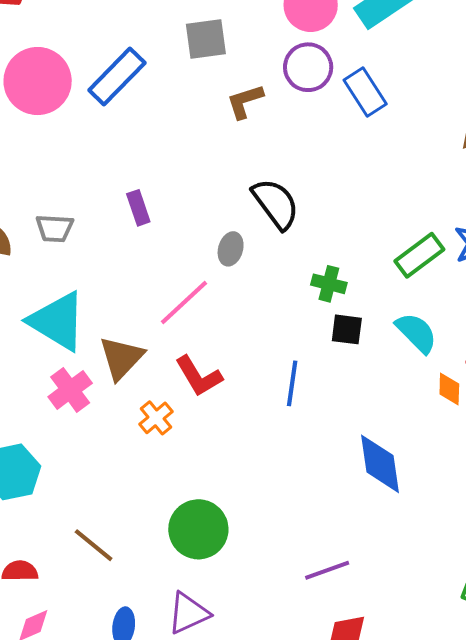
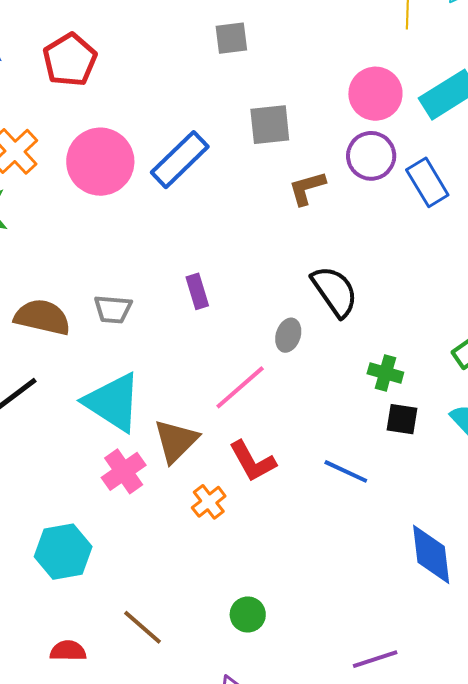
blue line: (292, 383) -> (346, 471), turned -75
green circle: (198, 529) -> (248, 614), size x0.6

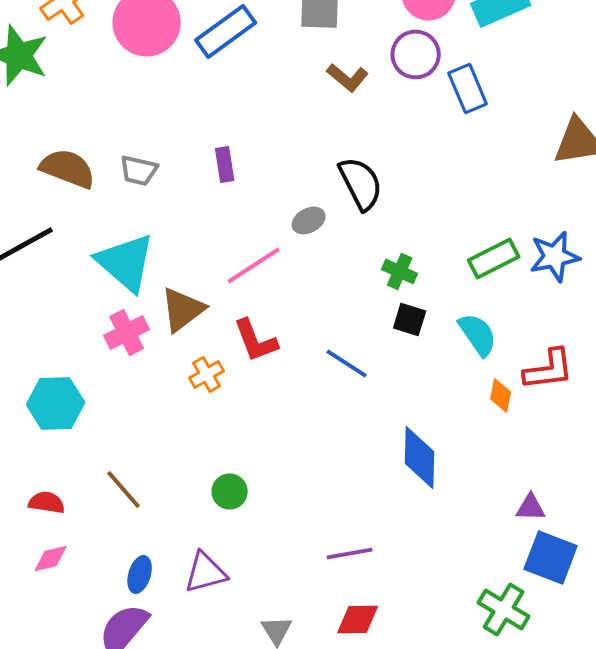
brown L-shape: (307, 188) -> (348, 77), turned -132
gray ellipse: (288, 335) -> (309, 220), turned 36

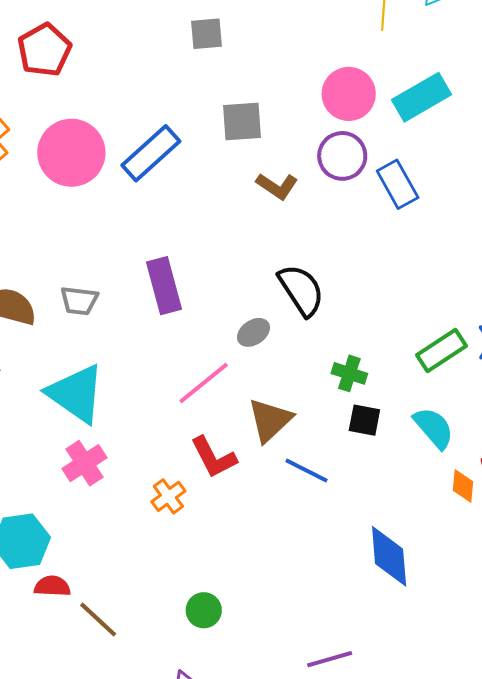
purple rectangle: (225, 164) -> (164, 286), size x1.6
brown triangle: (183, 309) -> (270, 420), moved
red semicircle: (47, 502) -> (52, 586), moved

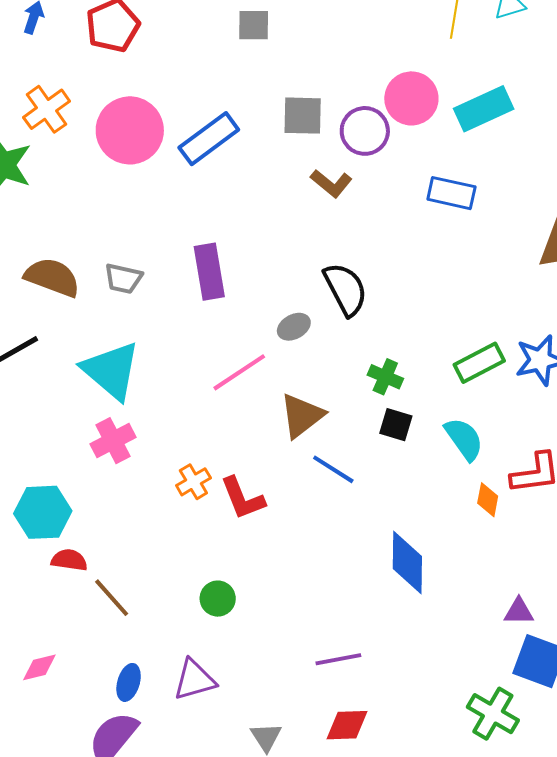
gray square: (206, 34) -> (254, 25), moved
purple circle: (342, 156) -> (365, 131), moved
blue rectangle: (398, 184) -> (451, 193), turned -54
red L-shape: (214, 457) -> (243, 498), moved

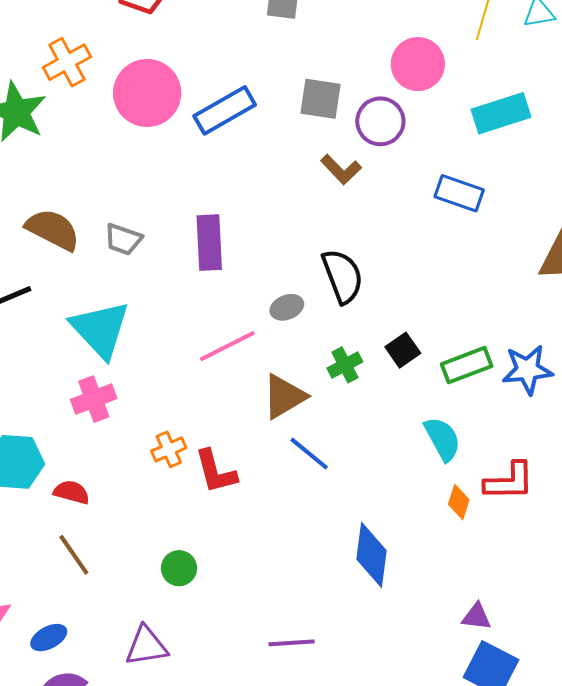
pink circle: (411, 98) -> (418, 64), moved
green cross: (385, 377) -> (345, 365), moved, turned 32
black square: (396, 425) -> (403, 350), moved, turned 32
red semicircle: (69, 560) -> (72, 492), moved
blue ellipse: (129, 682) -> (49, 638), moved, turned 39

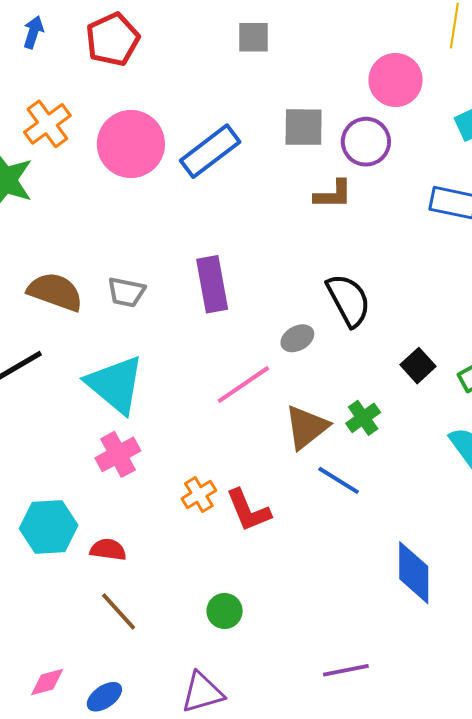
brown L-shape: (341, 169) -> (333, 194), turned -39
green cross: (345, 365) -> (363, 418), moved

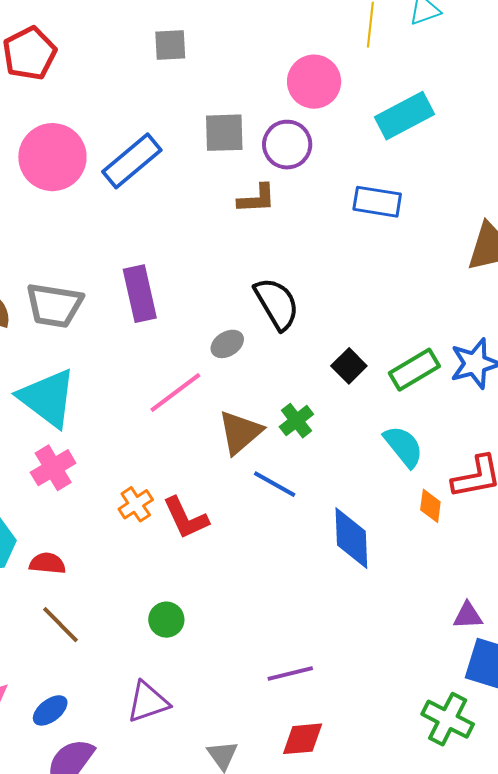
gray trapezoid: (126, 292) -> (54, 305), size x1.5
blue diamond: (414, 573) -> (351, 538), moved

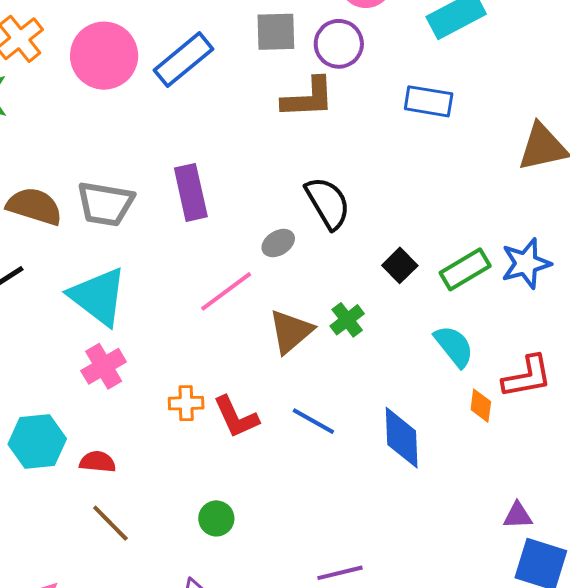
brown L-shape: (257, 199) -> (308, 98), size x1.4
blue line: (275, 484) -> (313, 421), moved
orange cross: (136, 504) -> (186, 403), turned 32

